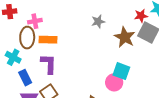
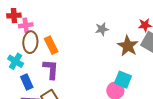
pink cross: (35, 21) -> (26, 25), moved
orange rectangle: (48, 40) -> (51, 45), turned 60

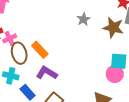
purple L-shape: (51, 69) -> (47, 73), turned -45

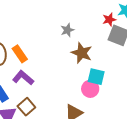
brown star: (113, 28) -> (82, 53), moved

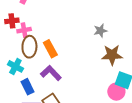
brown star: (82, 53) -> (112, 55), turned -30

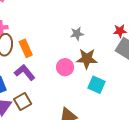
pink circle: (116, 92) -> (65, 67), moved

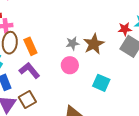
gray star: (77, 34) -> (73, 43), moved
brown star: (87, 59) -> (94, 44), moved, turned -30

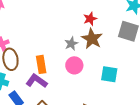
red star: (125, 29) -> (90, 19), moved
orange rectangle: (30, 46) -> (41, 64), moved, turned 30

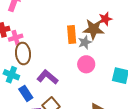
brown star: (92, 39) -> (94, 29), moved, turned -30
orange rectangle: (41, 64) -> (72, 35), moved

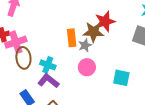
red star: (105, 19) -> (105, 21), size x1.5
pink cross: (16, 38) -> (16, 42), size x1.5
cyan cross: (11, 75) -> (48, 65), moved

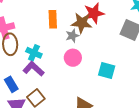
orange rectangle: (72, 38) -> (53, 19), moved

